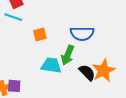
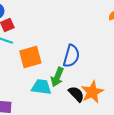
blue semicircle: (82, 34) -> (71, 56), turned -75
orange square: (40, 35) -> (30, 57), size x1.6

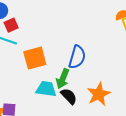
black semicircle: (76, 94) -> (69, 96), moved

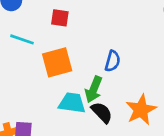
red square: (11, 25) -> (60, 18), moved, turned 32
blue semicircle: (77, 57) -> (113, 61), size x0.7

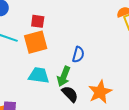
orange square: (57, 62) -> (36, 42), moved
cyan trapezoid: (72, 103) -> (39, 75), moved

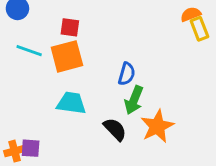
green arrow: (64, 76) -> (134, 100), moved

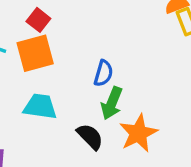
red square: (70, 27) -> (38, 20), turned 30

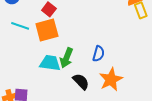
blue semicircle: (103, 73) -> (98, 54), moved
green arrow: (112, 103) -> (67, 58), moved

